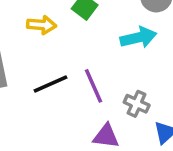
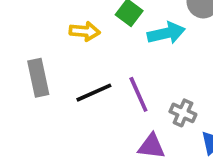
cyan arrow: (138, 37) -> (166, 33), moved

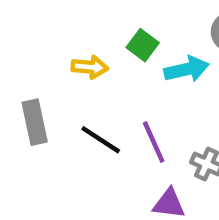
black line: (94, 93) -> (101, 140), turned 57

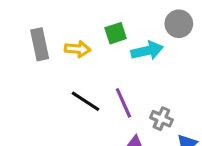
green square: (143, 45) -> (116, 33), turned 35
gray rectangle: (35, 122) -> (40, 44), moved

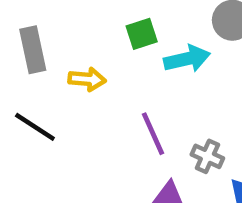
yellow arrow: (78, 49) -> (87, 79), moved
black line: (85, 101) -> (35, 127), moved

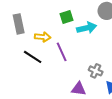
black line: (35, 127) -> (33, 57), moved
purple line: (153, 134) -> (62, 52), moved

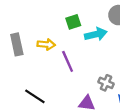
gray rectangle: (19, 24) -> (17, 44), moved
black line: (33, 57) -> (35, 96), moved

